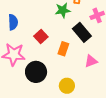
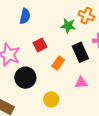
blue semicircle: (13, 22) -> (25, 16), moved

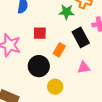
red square: (40, 45) -> (40, 33), turned 32
black circle: (25, 78) -> (39, 66), moved

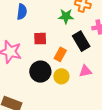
yellow circle: (55, 87) -> (61, 76), moved

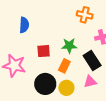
green star: (66, 16) -> (69, 46), moved
black rectangle: (81, 41) -> (92, 60), moved

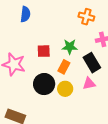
blue semicircle: (24, 25) -> (25, 14), moved

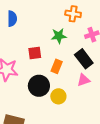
green star: (70, 47) -> (59, 36), moved
yellow circle: (65, 89) -> (58, 96), moved

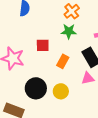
orange cross: (73, 14) -> (72, 11), moved, turned 35
black circle: (39, 86) -> (36, 88), moved

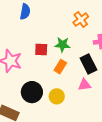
orange cross: (72, 11) -> (81, 20), moved
green star: (69, 31) -> (62, 45), moved

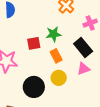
orange rectangle: (60, 67) -> (56, 56), turned -48
yellow circle: (57, 96) -> (59, 78), moved

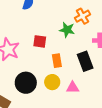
green star: (54, 34) -> (67, 30), moved
pink triangle: (83, 69) -> (73, 88), moved

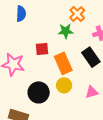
orange rectangle: (57, 61) -> (63, 63), size x1.5
pink triangle: (73, 88) -> (92, 92), moved

